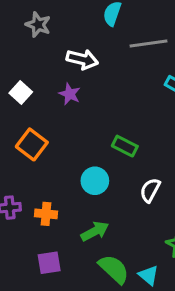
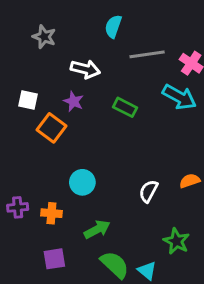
white square: (21, 92) -> (28, 100), turned -30
orange square: (32, 144) -> (51, 128), moved
green rectangle: (125, 146) -> (125, 107), moved
cyan circle: (95, 181) -> (82, 182), moved

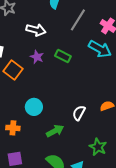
gray line: (147, 54) -> (78, 20), turned -50
purple star: (74, 101) -> (37, 57), moved
green arrow: (97, 229) -> (55, 131), moved

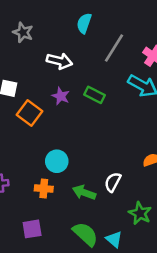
white semicircle: (79, 113) -> (113, 182), moved
orange cross: (13, 128) -> (44, 189), moved
green arrow: (55, 131) -> (84, 192), turned -132

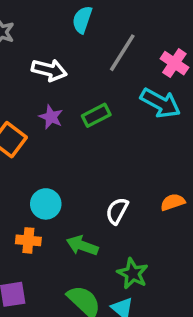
green rectangle: (95, 95) -> (96, 115), turned -54
white semicircle: (113, 182) -> (117, 211), moved
green star: (140, 213) -> (133, 273), moved

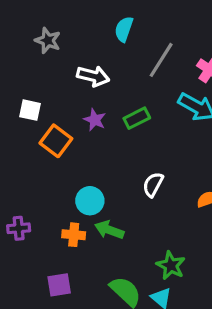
white semicircle: (117, 211) -> (153, 185), moved
green arrow: (82, 246) -> (109, 230), moved

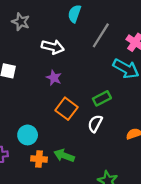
green rectangle: (137, 118) -> (102, 98), moved
orange square: (56, 141) -> (66, 109), moved
cyan circle: (90, 201) -> (28, 135), moved

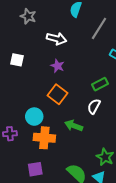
orange square: (66, 109) -> (58, 94), moved
green arrow: (64, 156) -> (74, 126), moved
orange cross: (39, 159) -> (44, 138), size x1.5

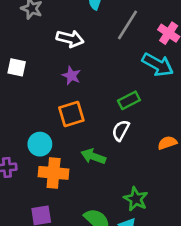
orange square: (58, 94) -> (71, 114), turned 36

